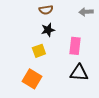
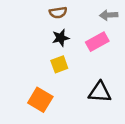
pink rectangle: (75, 46) -> (97, 42), moved, turned 54
yellow square: (39, 51) -> (59, 64), moved

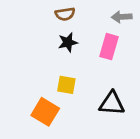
pink rectangle: (97, 42) -> (109, 47), turned -45
yellow square: (59, 64) -> (66, 85), moved, turned 30

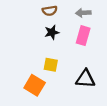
gray arrow: (122, 17) -> (83, 13), moved

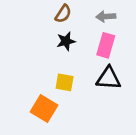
brown semicircle: (50, 11) -> (63, 14), turned -48
black triangle: (85, 79) -> (109, 78), moved

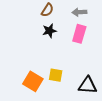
black triangle: (109, 78) -> (88, 85), moved
yellow square: (65, 82) -> (56, 75), moved

